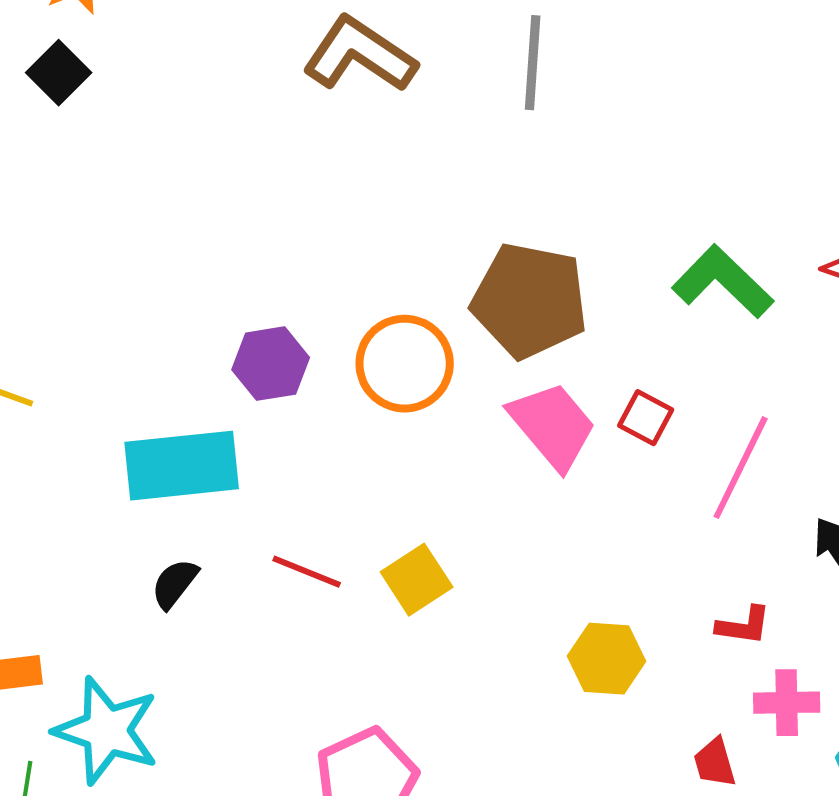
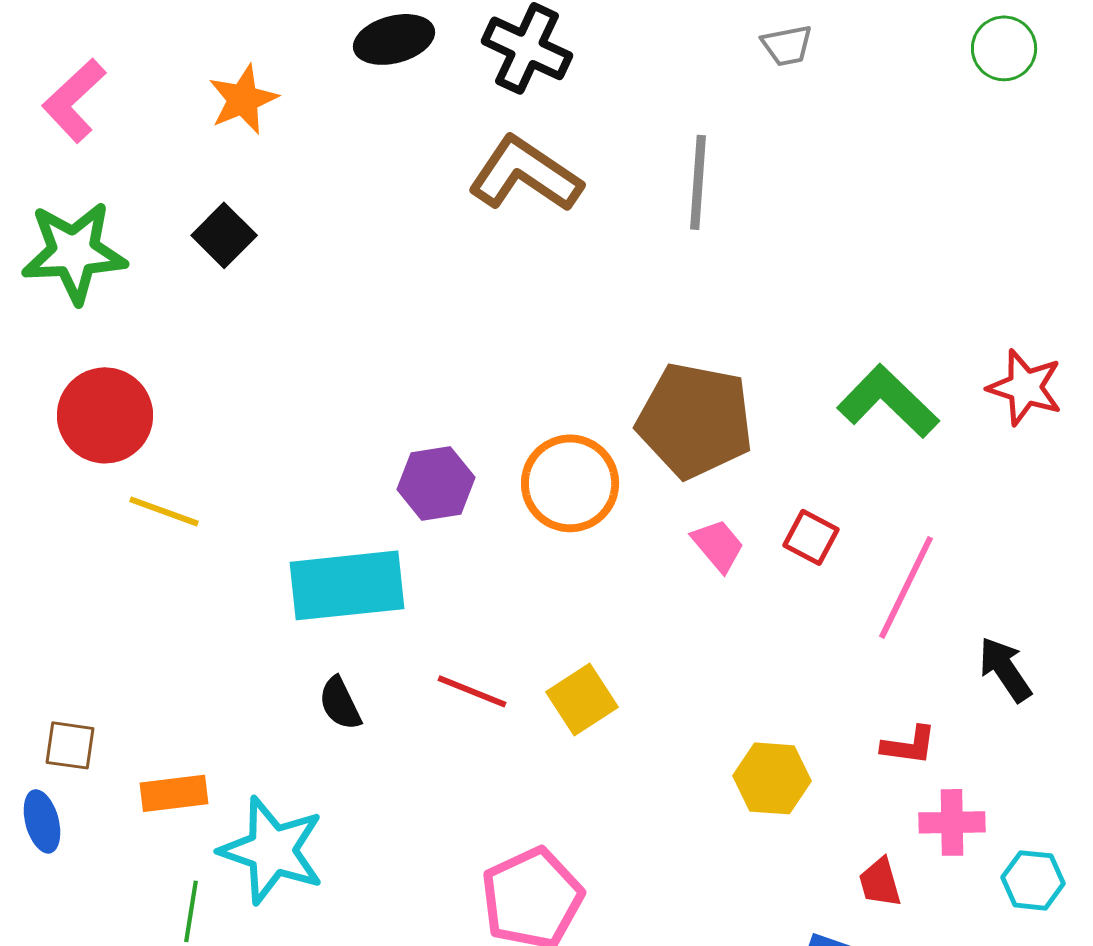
black square: (59, 73) -> (224, 235), moved
pink trapezoid: (553, 426) -> (718, 545), size x0.6
black semicircle: (175, 584) -> (340, 703), turned -64

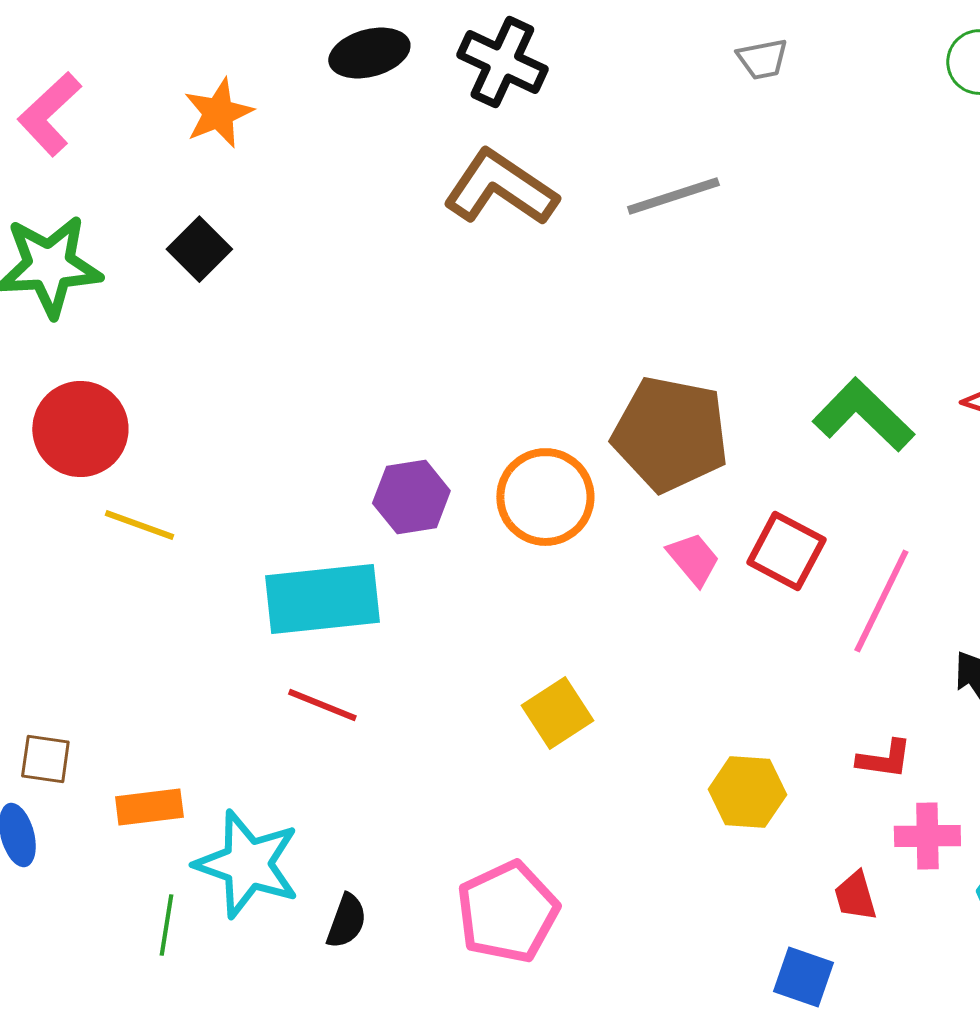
gray line: (698, 182) -> (673, 196), turned 68
red square: (811, 537) -> (786, 551), size x1.4
red line: (472, 691) -> (322, 705), moved
black semicircle: (340, 703) -> (346, 921), moved, turned -134

